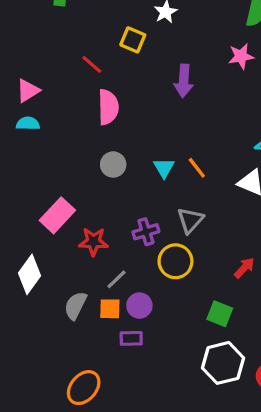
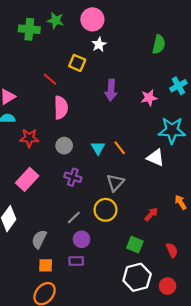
pink star: (241, 56) -> (149, 98), moved
purple cross: (146, 232) -> (73, 177), moved, turned 35
red star: (93, 242) -> (29, 138), moved
gray line: (116, 279) -> (74, 217), moved
orange square: (110, 309) -> (46, 265), moved

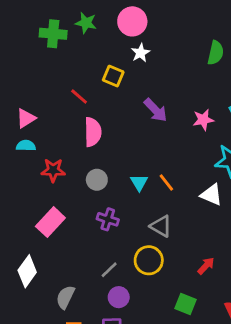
purple arrow: (111, 90) -> (156, 110), turned -48
gray triangle: (115, 183) -> (161, 226), turned -42

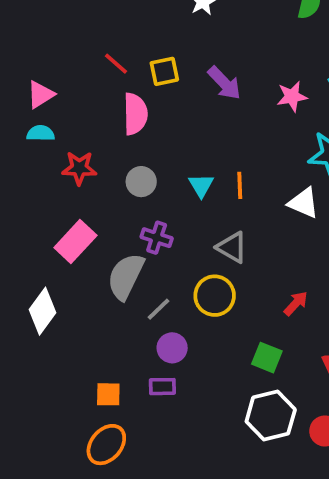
yellow square: (113, 76) -> (164, 71), moved, turned -35
orange line: (166, 182) -> (240, 185), turned 36
gray semicircle: (65, 297) -> (126, 276), moved, size x1.4

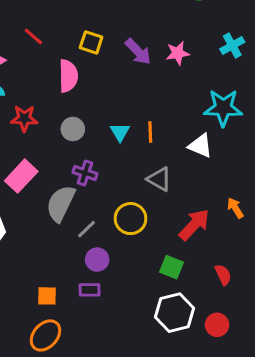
red line: (116, 64) -> (33, 36), moved
yellow square: (164, 71) -> (91, 42), turned 30
pink star: (292, 96) -> (178, 53), moved
gray triangle: (232, 247) -> (159, 179), moved
red arrow: (296, 303) -> (194, 225), size x1.6

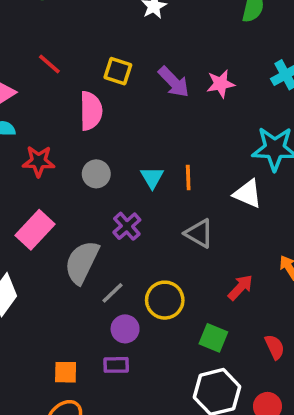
purple cross: (85, 173) -> (127, 226), moved, turned 30
yellow circle: (131, 219) -> (165, 300), moved
red arrow: (194, 225) -> (240, 287), size x0.7

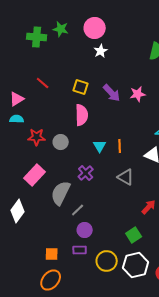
pink semicircle: (91, 111) -> (82, 115), moved
gray circle: (96, 174) -> (61, 142), moved
yellow circle: (165, 300) -> (107, 261), moved
green square: (213, 338) -> (134, 235), turned 35

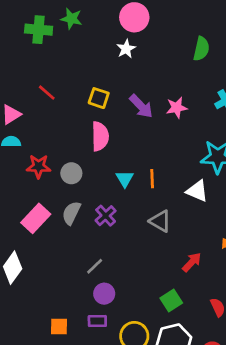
pink circle: (95, 28) -> (134, 17), moved
gray semicircle: (61, 193) -> (71, 213), moved, size x0.7

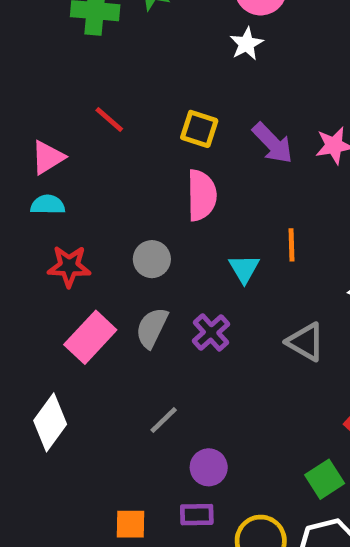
red star: (39, 166) -> (69, 266), moved
orange line: (152, 179) -> (291, 245), moved
gray line: (95, 266) -> (164, 420), moved

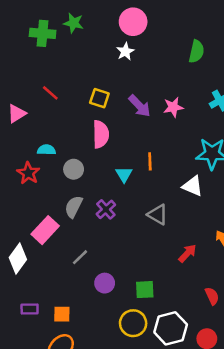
cyan semicircle: (48, 205) -> (46, 150), moved
red star: (69, 266) -> (28, 173), turned 30
pink rectangle: (90, 337) -> (45, 230), moved
green square: (325, 479) -> (145, 290), moved, turned 30
purple rectangle: (197, 515) -> (30, 309), moved

